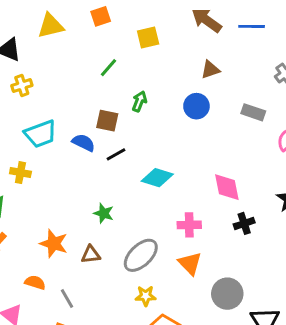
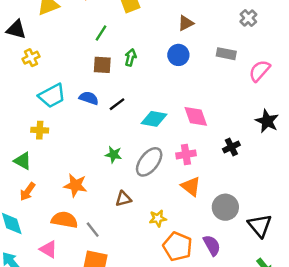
brown square: (107, 121) -> (102, 65), moved
pink diamond: (227, 187) -> (196, 116), moved
brown triangle: (91, 254) -> (123, 199), moved
gray ellipse: (141, 255) -> (149, 162), moved
orange semicircle: (35, 282) -> (64, 220), size x1.5

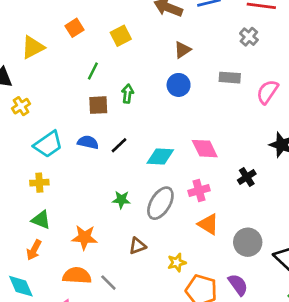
green triangle: (23, 161) -> (41, 220), moved

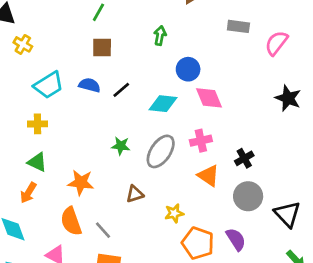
blue circle: (179, 85) -> (188, 69), moved
green arrow: (128, 94) -> (160, 36), moved
yellow cross: (21, 106) -> (23, 44), turned -30
black cross: (247, 177) -> (244, 158), moved
orange semicircle: (77, 276) -> (71, 221), turned -116

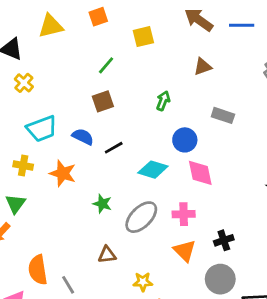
gray rectangle: (238, 26) -> (223, 115), moved
brown square: (102, 48) -> (103, 101), turned -30
green triangle: (37, 162) -> (15, 204), turned 30
orange star: (81, 183) -> (63, 173), moved

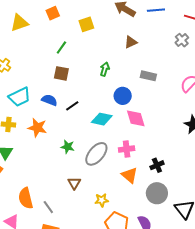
brown square: (103, 101) -> (61, 73), turned 35
brown triangle: (107, 255) -> (74, 183), turned -48

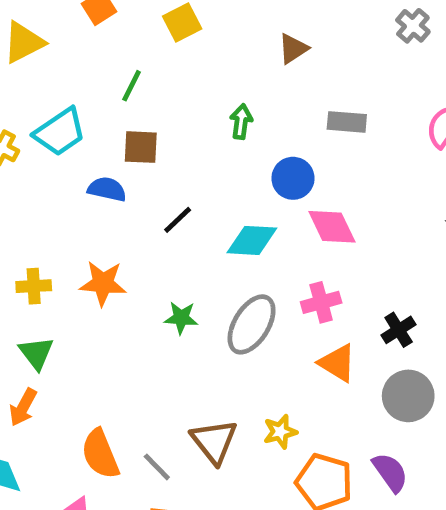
cyan trapezoid: (20, 97) -> (60, 132), moved
blue semicircle: (49, 100) -> (107, 189), moved
brown triangle: (74, 183) -> (214, 441), moved, size x1.5

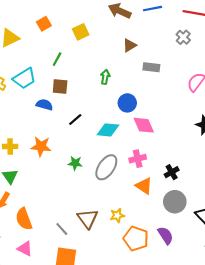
gray rectangle: (347, 122) -> (151, 67), moved
orange semicircle: (100, 454) -> (24, 219), moved

